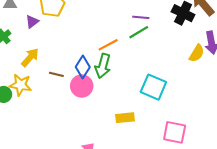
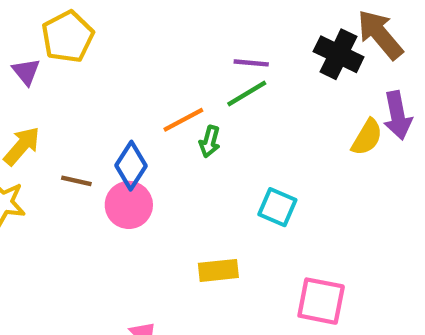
purple triangle: (32, 22) -> (26, 72), turned -32
green arrow: (103, 66) -> (210, 142), moved, size x0.6
cyan square: (153, 87) -> (277, 207), size x0.7

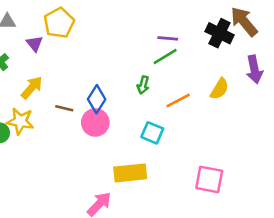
orange line: (183, 120) -> (178, 100), moved
yellow semicircle: (367, 137) -> (219, 89), moved
cyan square: (277, 207) -> (152, 133), moved
yellow rectangle: (218, 270) -> (130, 173), moved, size x1.4

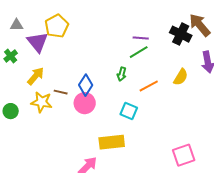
purple triangle: (34, 44) -> (38, 42), size x1.6
yellow star: (20, 121) -> (42, 102), moved
pink square: (209, 179) -> (184, 155), moved, turned -30

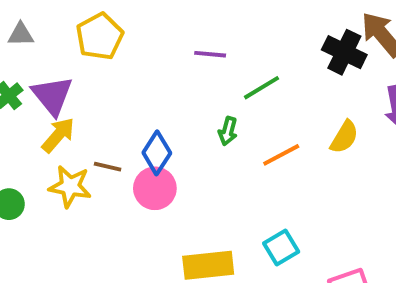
purple line: (141, 38) -> (210, 54), moved
purple triangle: (38, 42) -> (52, 96), moved
cyan square: (129, 111) -> (281, 248), moved, turned 36

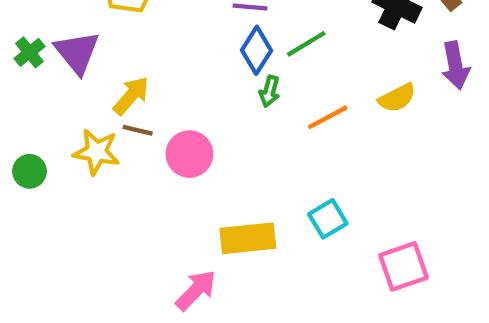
yellow arrow: (58, 135) -> (131, 96), moved
yellow semicircle: (344, 137) -> (397, 98), turned 32
blue diamond: (157, 153) -> (256, 50), moved

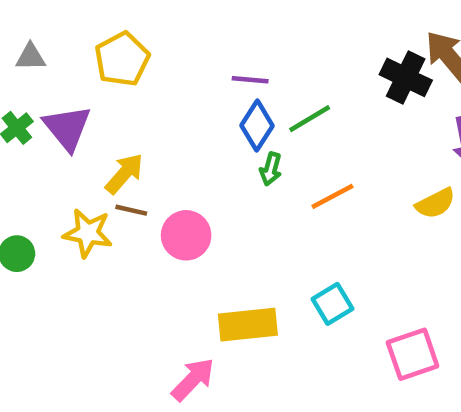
yellow semicircle: (397, 98) -> (435, 203), moved

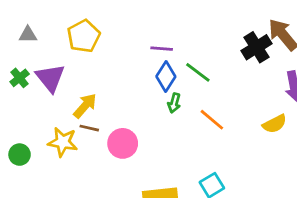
black cross: (406, 77) -> (256, 47), turned 32
green line: (310, 119) -> (198, 72), turned 68
orange line: (333, 196) -> (212, 120), turned 68

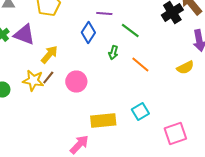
blue diamond: (166, 77) -> (88, 32), moved
purple triangle: (50, 78) -> (24, 34), turned -30
brown line: (89, 128) -> (48, 78), moved, turned -64

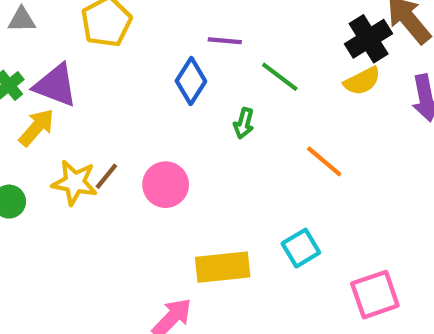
yellow arrow: (49, 54) -> (37, 128), moved
orange line: (140, 64) -> (324, 161), moved
yellow semicircle: (185, 68) -> (362, 81), moved

